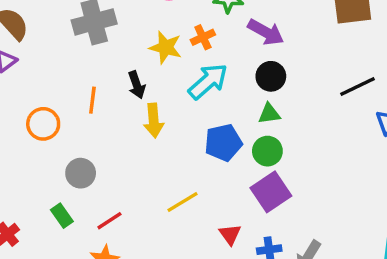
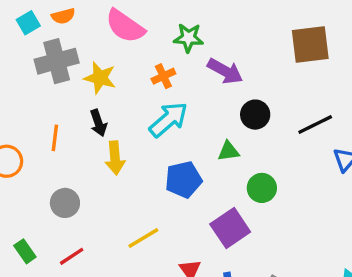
yellow star: (166, 47) -> (100, 78), moved
black circle: (271, 76) -> (255, 115), moved
green circle: (267, 151) -> (262, 188), moved
gray circle: (81, 173) -> (65, 203), moved

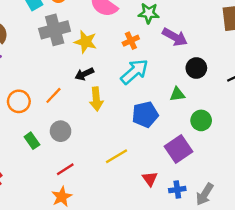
black arrow: (98, 123) -> (84, 74), turned 84
orange line: (55, 138) -> (53, 95), moved, turned 36
green rectangle: (25, 251) -> (32, 141), moved

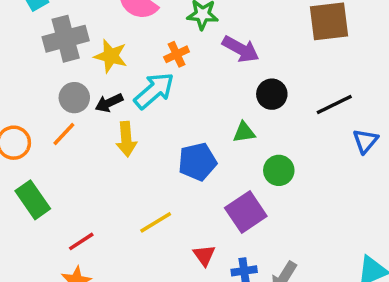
cyan arrow: (134, 72) -> (154, 91), moved
gray circle: (61, 131) -> (74, 98), moved
green rectangle: (32, 141) -> (33, 200), size x1.5

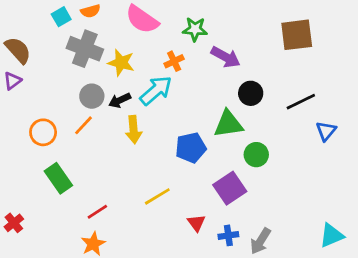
gray cross: (66, 39) -> (85, 49), turned 36
green triangle: (244, 132) -> (228, 124), size x1.6

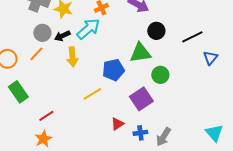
yellow line: (157, 196) -> (92, 94), moved
red triangle: (196, 223) -> (117, 124), turned 32
cyan triangle: (332, 235) -> (214, 133), turned -48

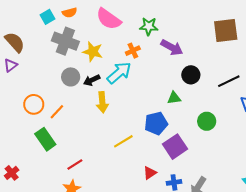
green triangle: (140, 53) -> (174, 98), size x0.6
orange line: (36, 54) -> (57, 112), moved
blue pentagon: (113, 70) -> (156, 123), moved
green circle: (160, 75) -> (207, 121), moved

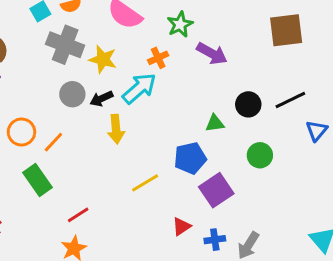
green star: (149, 26) -> (180, 24), turned -30
black circle: (191, 75) -> (248, 104), moved

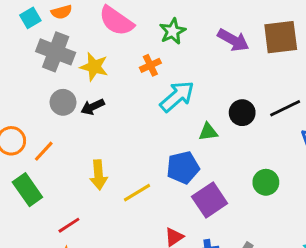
purple arrow: (212, 54) -> (233, 40), moved
cyan arrow: (139, 88) -> (177, 96), moved
yellow arrow: (116, 129) -> (99, 175), moved
green circle: (260, 155) -> (266, 182), moved

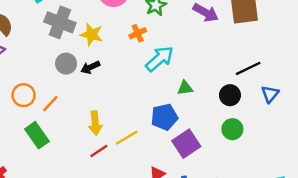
black circle: (242, 113) -> (230, 95), moved
red line: (69, 225) -> (99, 151), moved

